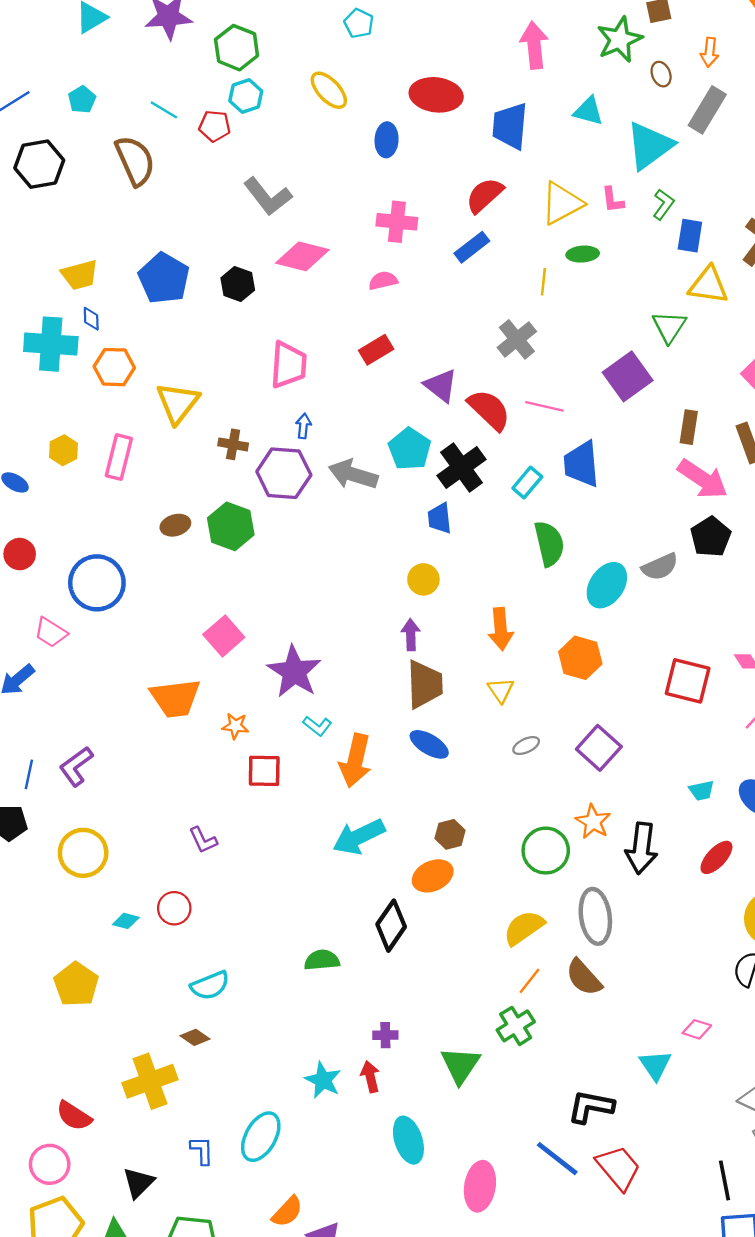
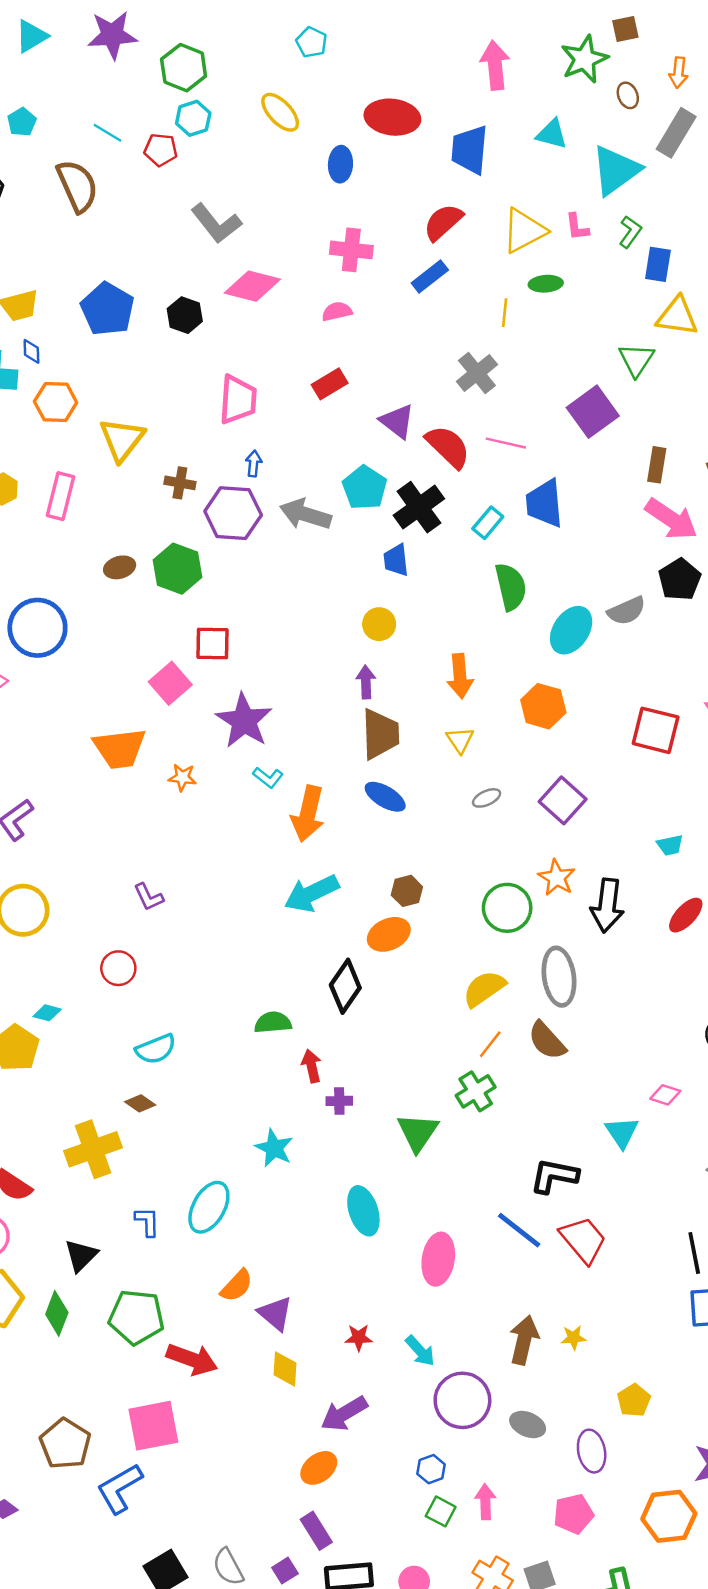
red square: (264, 771) -> (213, 643), moved
cyan diamond: (126, 921) -> (47, 1013), moved
red arrow: (370, 1077) -> (312, 1066), moved

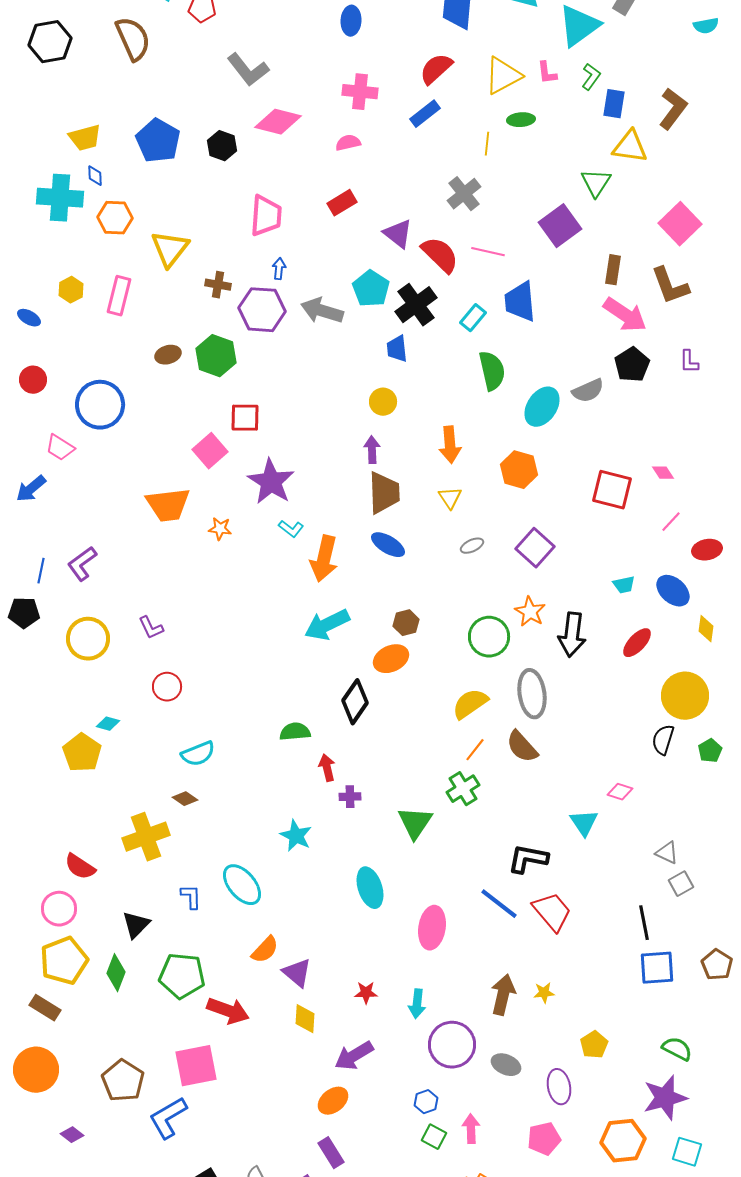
purple L-shape: (149, 897) -> (151, 628), moved
cyan ellipse: (209, 1207) -> (242, 885), turned -69
cyan arrow: (420, 1351) -> (417, 1004), turned 48

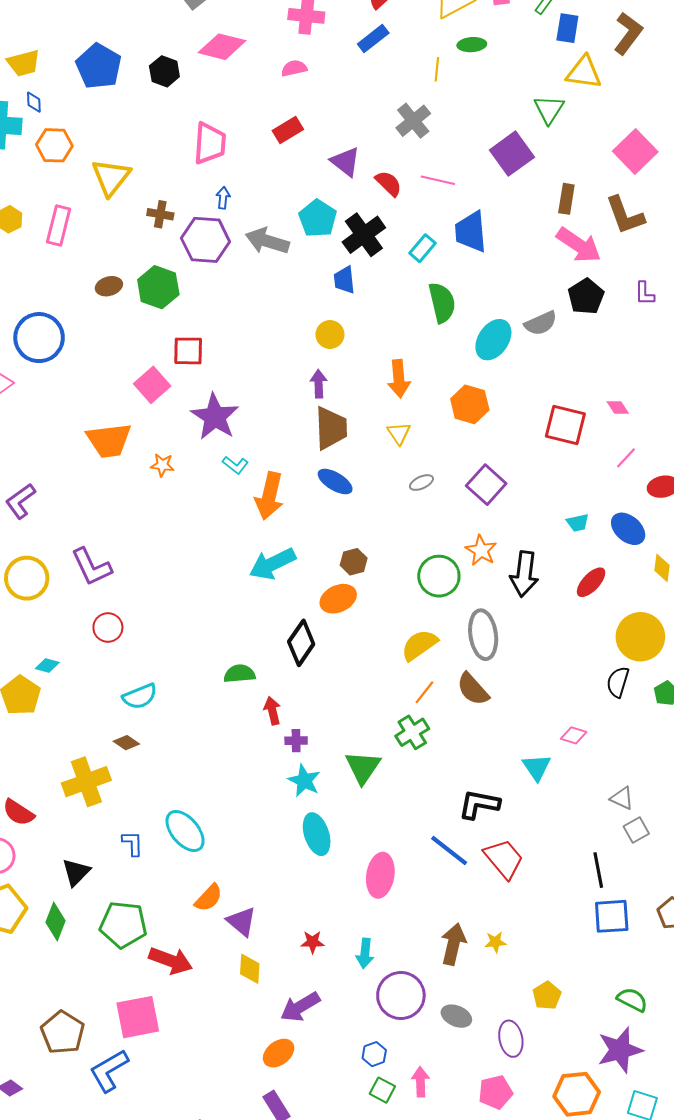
red semicircle: (440, 255) -> (389, 183), size x0.7
purple L-shape: (151, 628) -> (91, 567), size x1.6
cyan star: (296, 836) -> (304, 781), moved

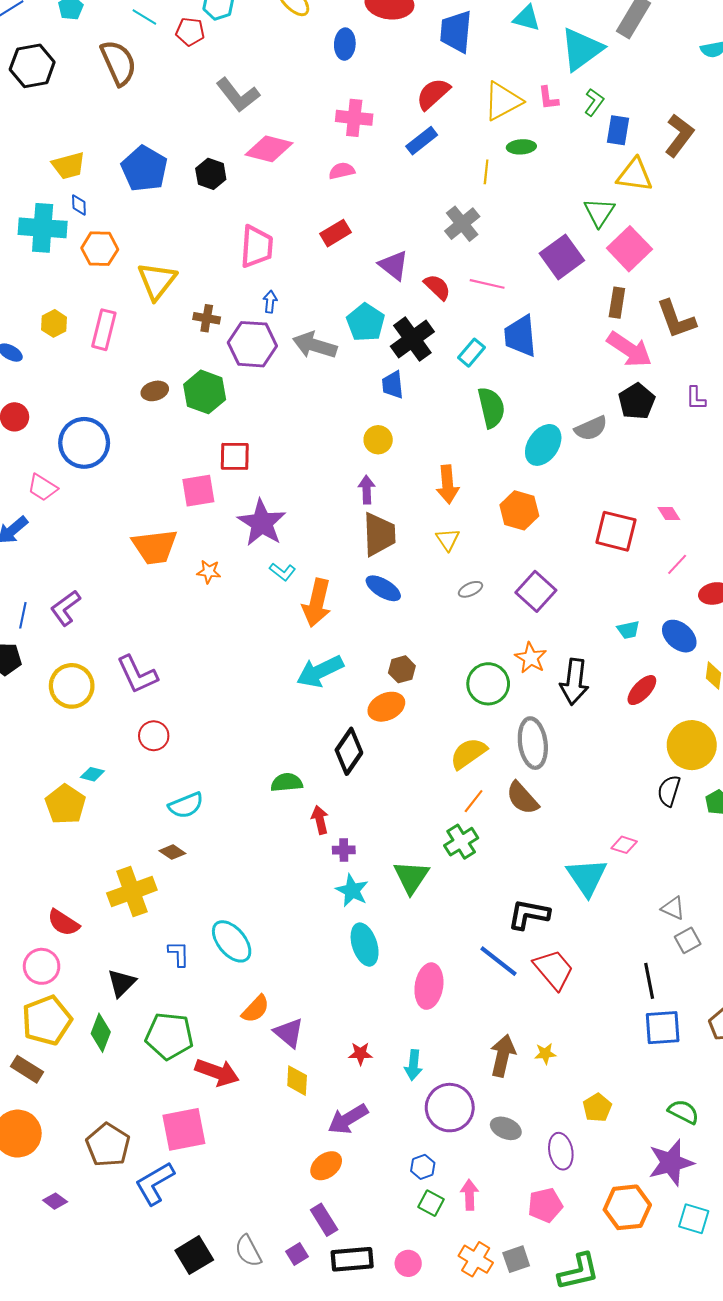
pink square: (635, 152) -> (629, 249), moved
pink square: (152, 385) -> (198, 491), turned 32
cyan triangle: (537, 767) -> (587, 877), size x1.4

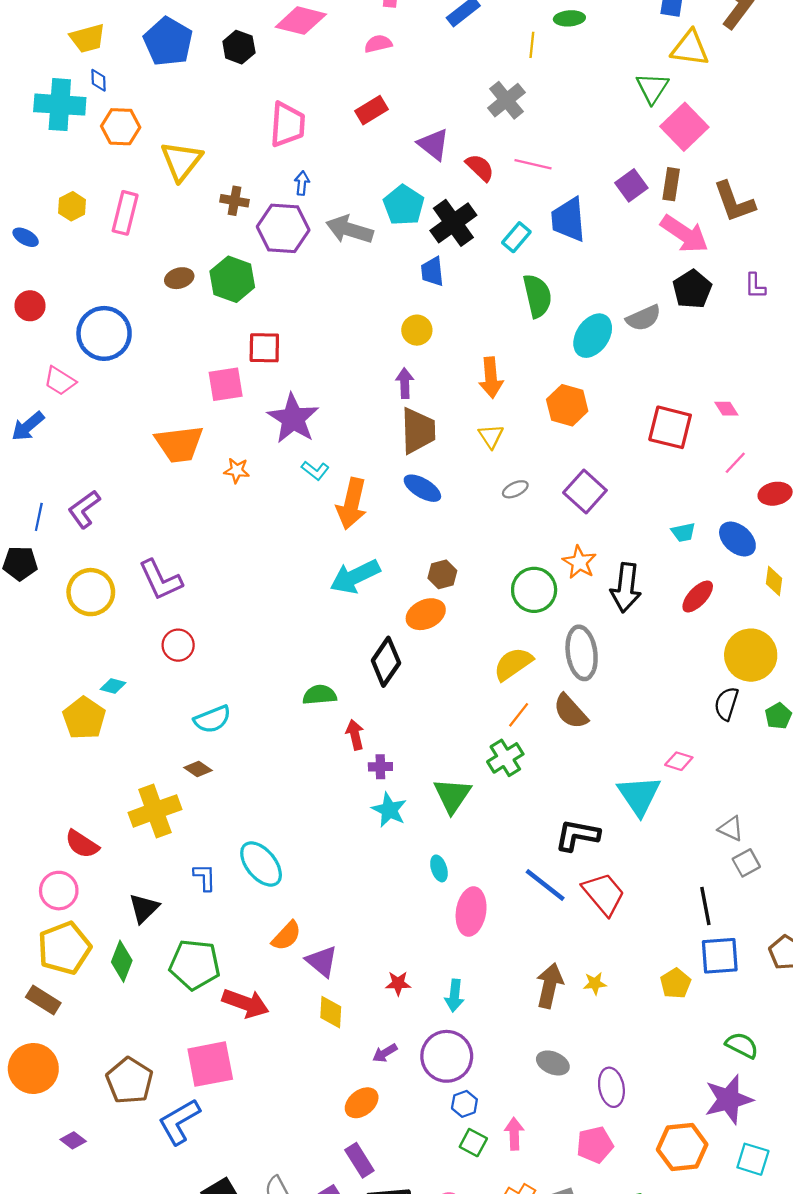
purple square: (562, 257) -> (631, 185), moved, size x0.7
cyan ellipse: (365, 945) -> (439, 868), moved, size x0.6
purple circle: (450, 1108) -> (447, 1056), moved
yellow pentagon: (597, 1108) -> (676, 983), moved
purple arrow: (348, 1119) -> (385, 1053), size x0.6

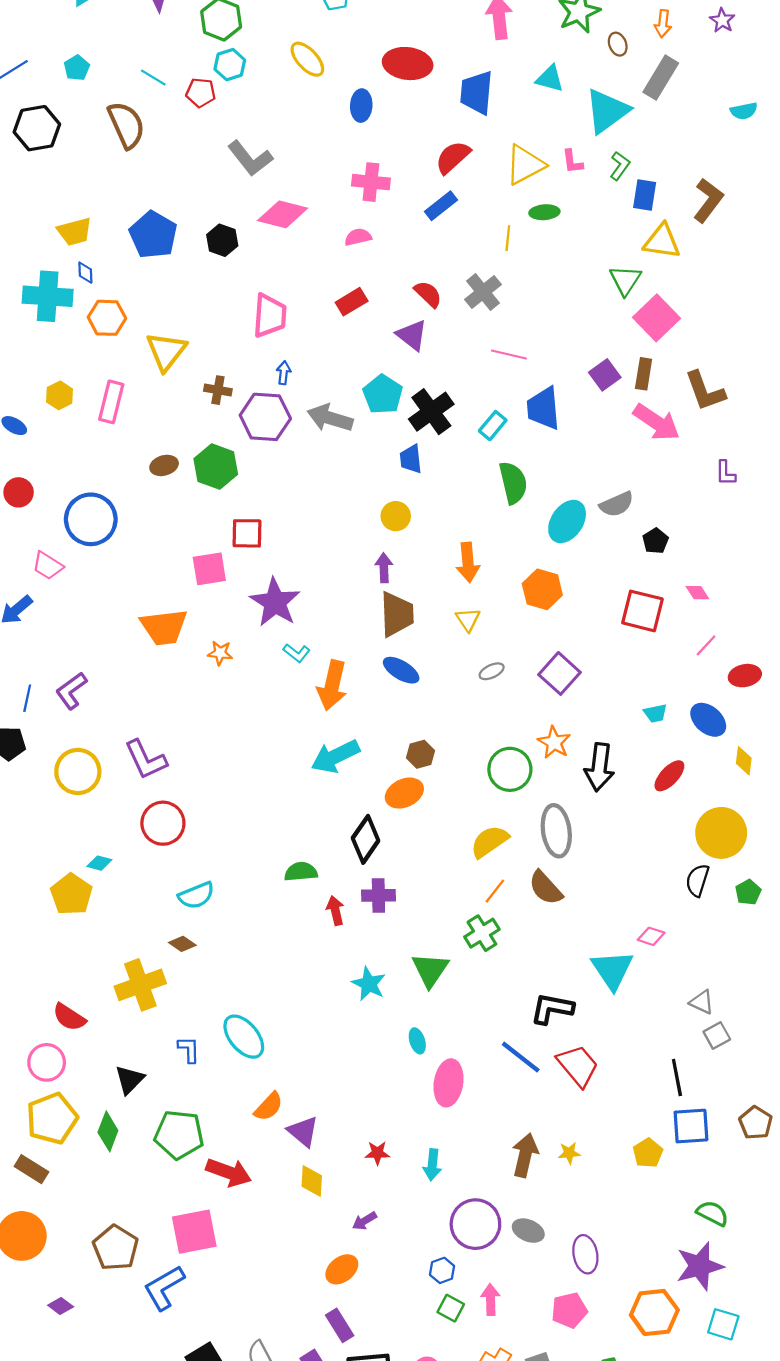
red semicircle: (480, 168) -> (428, 294), moved
black pentagon: (692, 289) -> (655, 541), moved, size x0.7
red circle: (178, 645) -> (163, 823), size x1.4
purple cross: (380, 767) -> (378, 895), moved, size x1.4
purple circle: (447, 1056) -> (475, 1224), moved

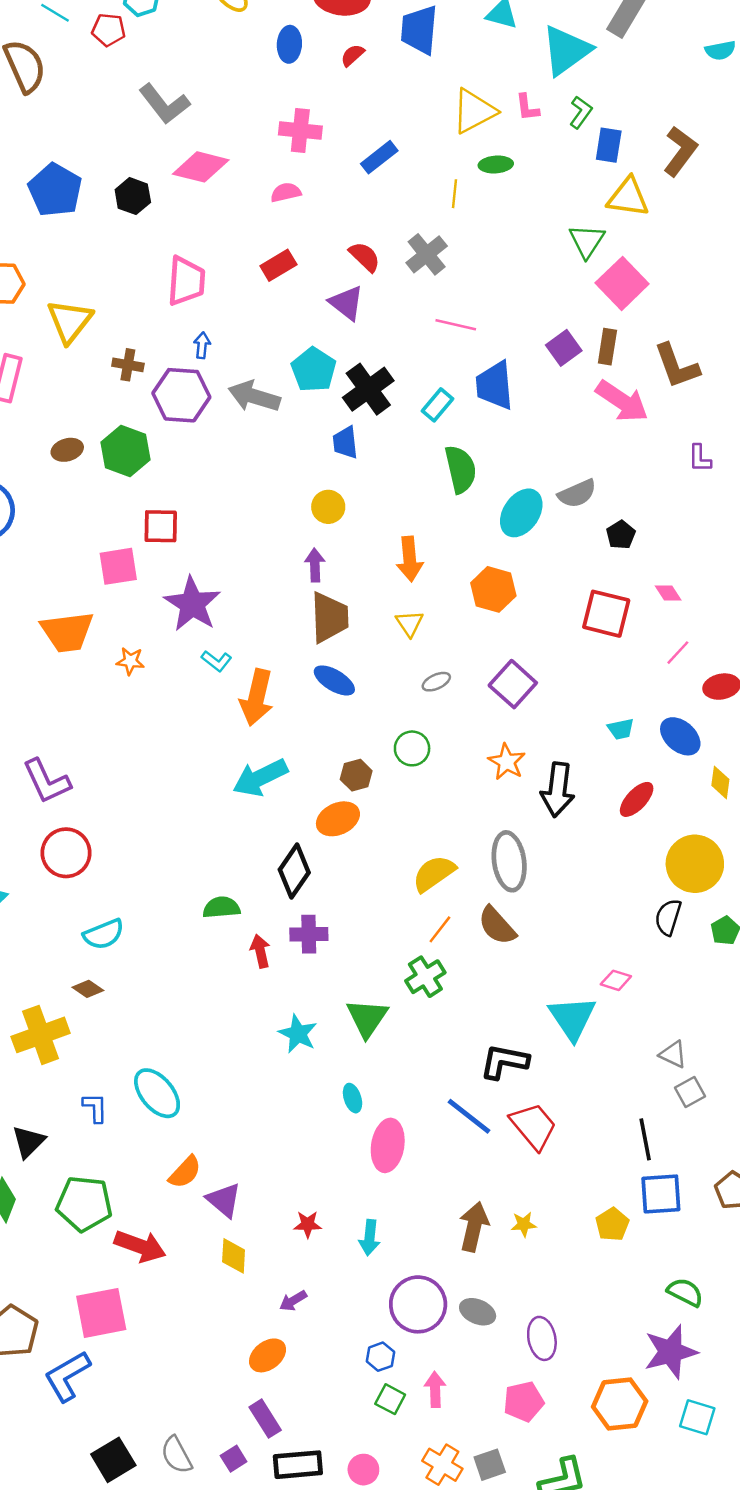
red semicircle: (453, 157) -> (353, 55), moved, size x0.6
green circle: (510, 769) -> (412, 748), moved, size x0.7

